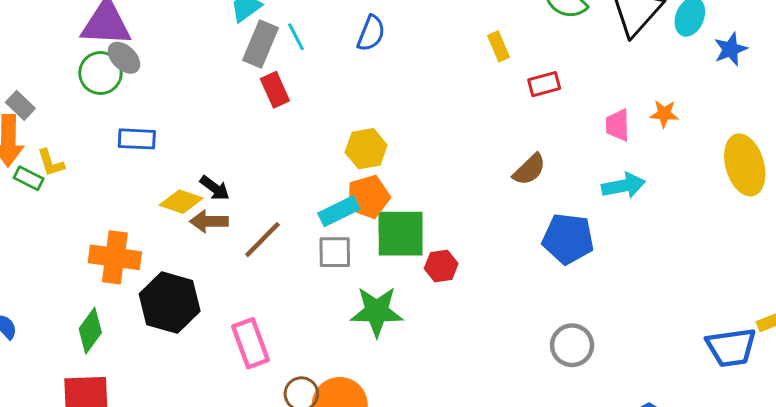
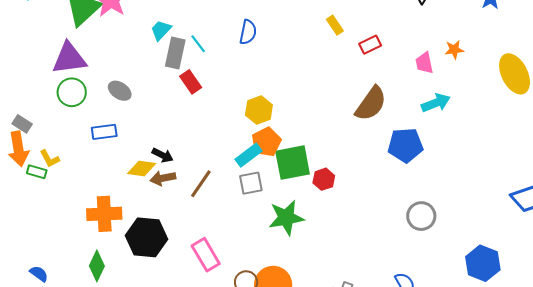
gray ellipse: (124, 58) -> (120, 91), moved
brown semicircle: (529, 169) -> (371, 104), size x1.5

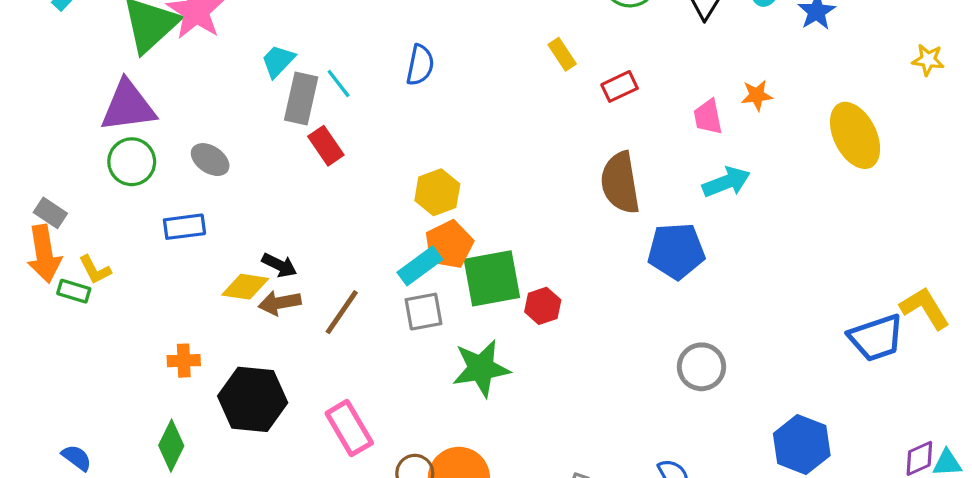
brown semicircle: (371, 104) -> (620, 183), turned 135
orange cross: (104, 214) -> (184, 361), size x0.6

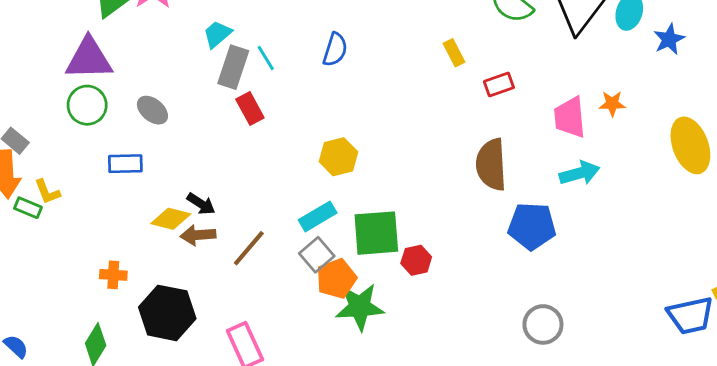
pink trapezoid: (708, 117) -> (570, 117), size x1.4
orange pentagon: (449, 244) -> (336, 279), moved
gray square: (423, 312) -> (317, 255), turned -36

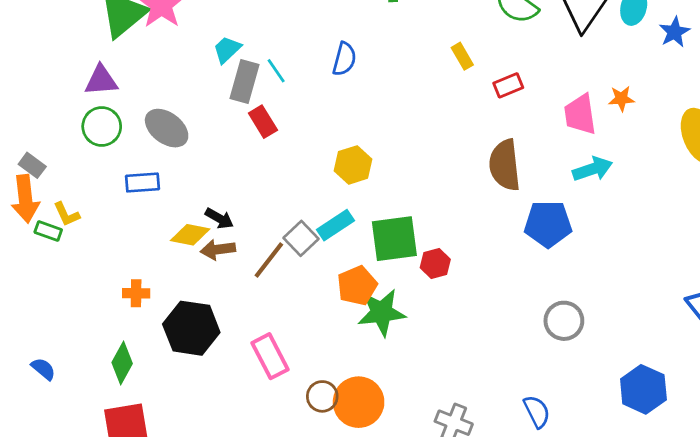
purple triangle: (89, 59) -> (101, 80), size x0.7
gray ellipse: (152, 110) -> (167, 128), size x1.4
gray square: (317, 255) -> (301, 238), moved

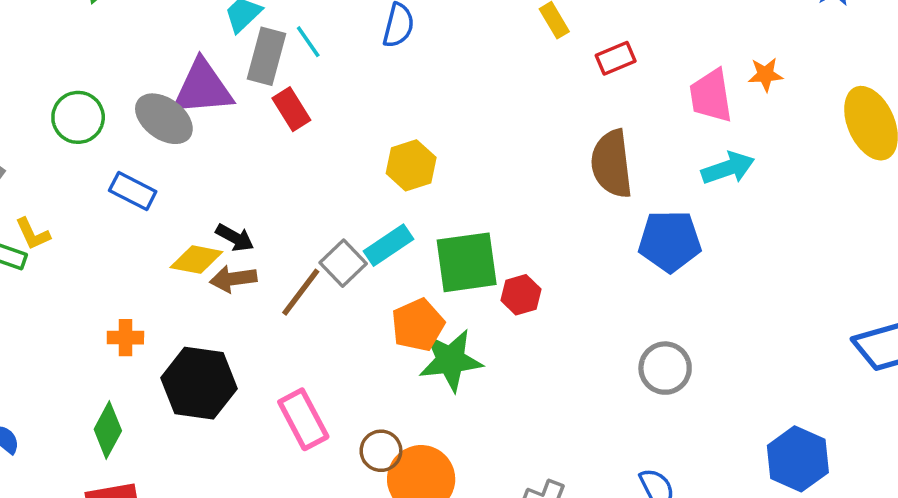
purple triangle: (101, 80) -> (203, 88), moved, size x1.4
blue rectangle: (142, 182) -> (133, 191), turned 32
gray circle: (564, 321) -> (665, 368), moved
brown circle: (322, 396) -> (381, 451), moved

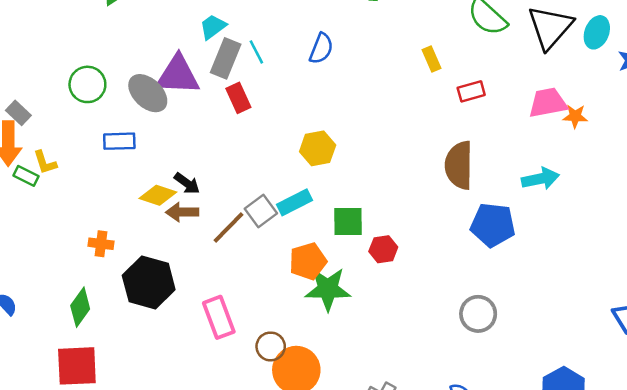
pink trapezoid: (711, 96) -> (548, 103), moved, turned 81
blue rectangle: (133, 191) -> (119, 141), turned -36
green square: (467, 262) -> (348, 222), size x0.7

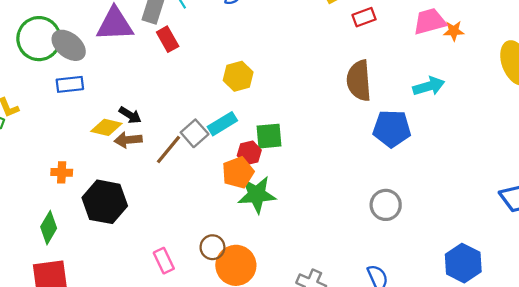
green circle: (87, 84) -> (39, 39), size x1.4
gray ellipse: (148, 93) -> (69, 45), moved
red hexagon: (383, 249) -> (249, 153), moved
pink rectangle: (219, 317) -> (164, 261), moved, size x0.7

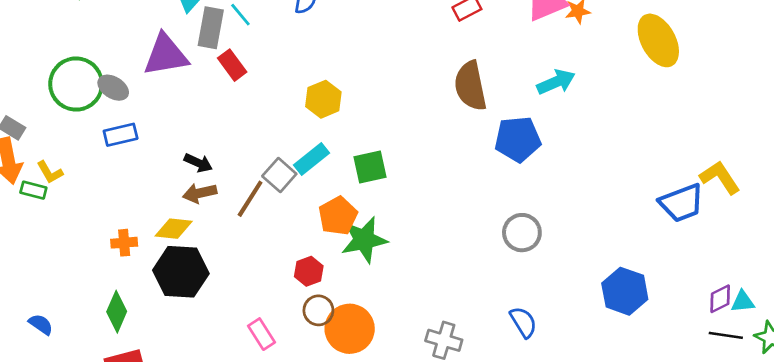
gray ellipse: (69, 45) -> (113, 88), size x0.7
yellow diamond: (106, 127) -> (174, 229), moved
red hexagon: (249, 153) -> (309, 271), moved

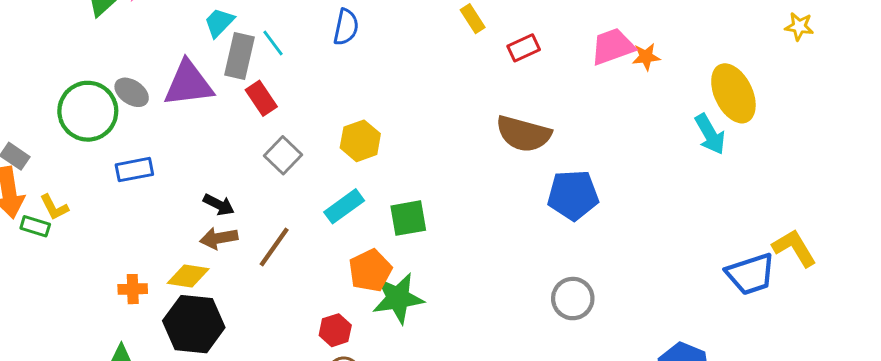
cyan arrow: (556, 82) -> (710, 134), moved, turned 81
brown semicircle: (470, 86) -> (524, 134), turned -66
gray ellipse: (113, 88) -> (132, 92), moved
gray square: (279, 175) -> (283, 155), moved

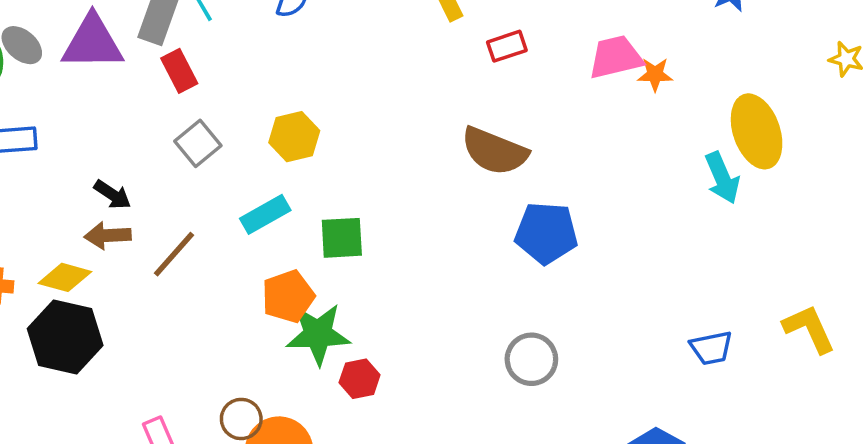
blue trapezoid: (751, 274) -> (711, 348), moved, size x0.7
red hexagon: (335, 330) -> (360, 379), moved

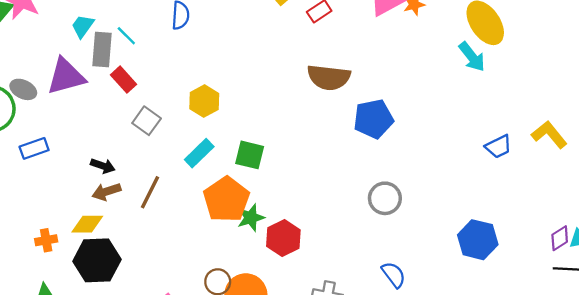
green square: (342, 238) -> (250, 155), turned 32
orange pentagon: (288, 296) -> (226, 199), size x1.4
green star: (318, 334) -> (251, 218), size x0.7
blue trapezoid: (711, 348) -> (498, 147), moved
red hexagon: (360, 379) -> (283, 238), size x1.4

